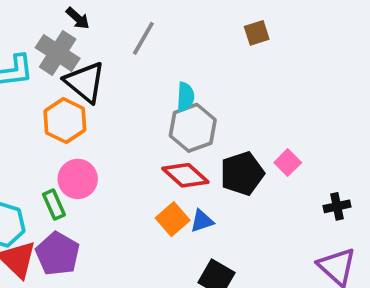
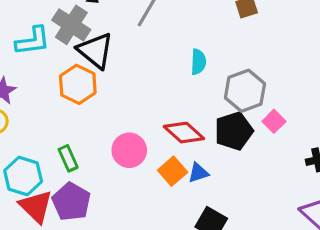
cyan semicircle: (185, 97) -> (198, 62), moved
gray hexagon: (193, 128) -> (245, 91), moved
pink circle: (78, 179) -> (129, 150), moved

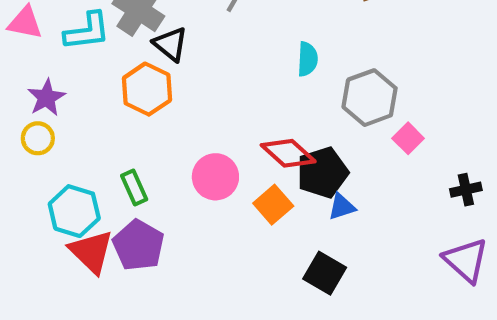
black triangle: (95, 51) -> (171, 44), size x0.7
black pentagon: (234, 131) -> (322, 173), moved
blue triangle: (198, 173) -> (342, 207), moved

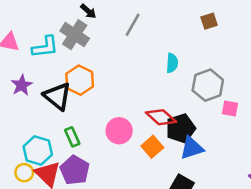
black triangle: (171, 44) -> (57, 96), moved, size x1.4
yellow circle: (38, 138) -> (24, 173), moved
pink square: (408, 138) -> (230, 109), turned -35
blue triangle: (342, 207) -> (192, 148), size x1.5

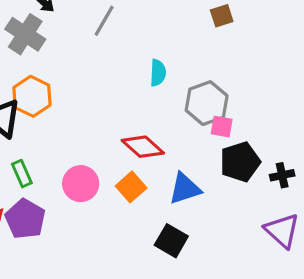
brown square: (209, 21) -> (222, 16), moved
pink square: (230, 109) -> (222, 127), moved
black pentagon: (181, 128) -> (240, 162), moved
pink circle: (119, 131) -> (81, 184), moved

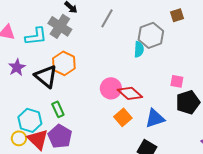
gray hexagon: (207, 103) -> (151, 35), moved
pink circle: (81, 184) -> (111, 88), moved

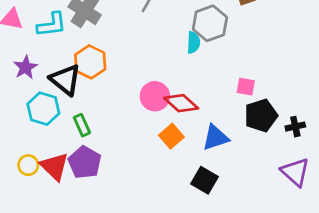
cyan hexagon: (30, 120) -> (43, 109), moved

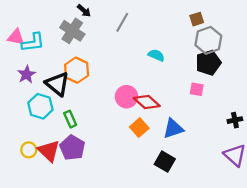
gray hexagon: (210, 23) -> (208, 40), moved
cyan L-shape: (52, 25) -> (33, 42), moved
cyan semicircle: (193, 43) -> (156, 55), turned -70
black pentagon: (261, 116) -> (208, 63), moved

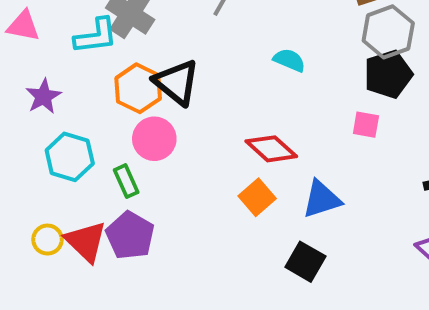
cyan L-shape: (33, 42) -> (96, 36), moved
black triangle: (57, 84) -> (176, 82), moved
pink circle: (126, 97) -> (154, 139), moved

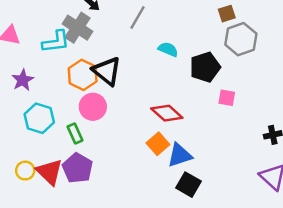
cyan semicircle: (289, 60) -> (168, 49), moved
black pentagon: (388, 74) -> (205, 67), moved
blue triangle: (322, 199) -> (180, 155), moved

